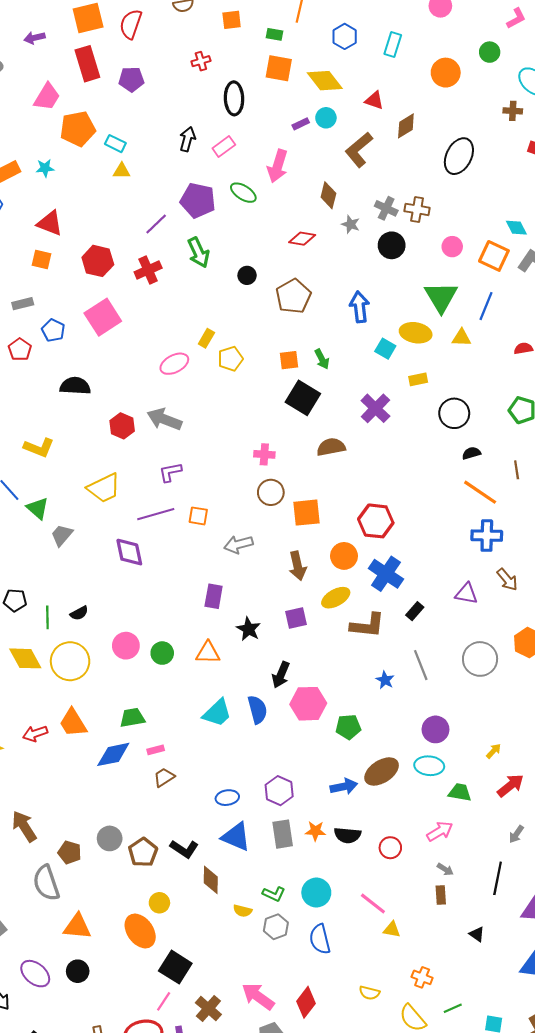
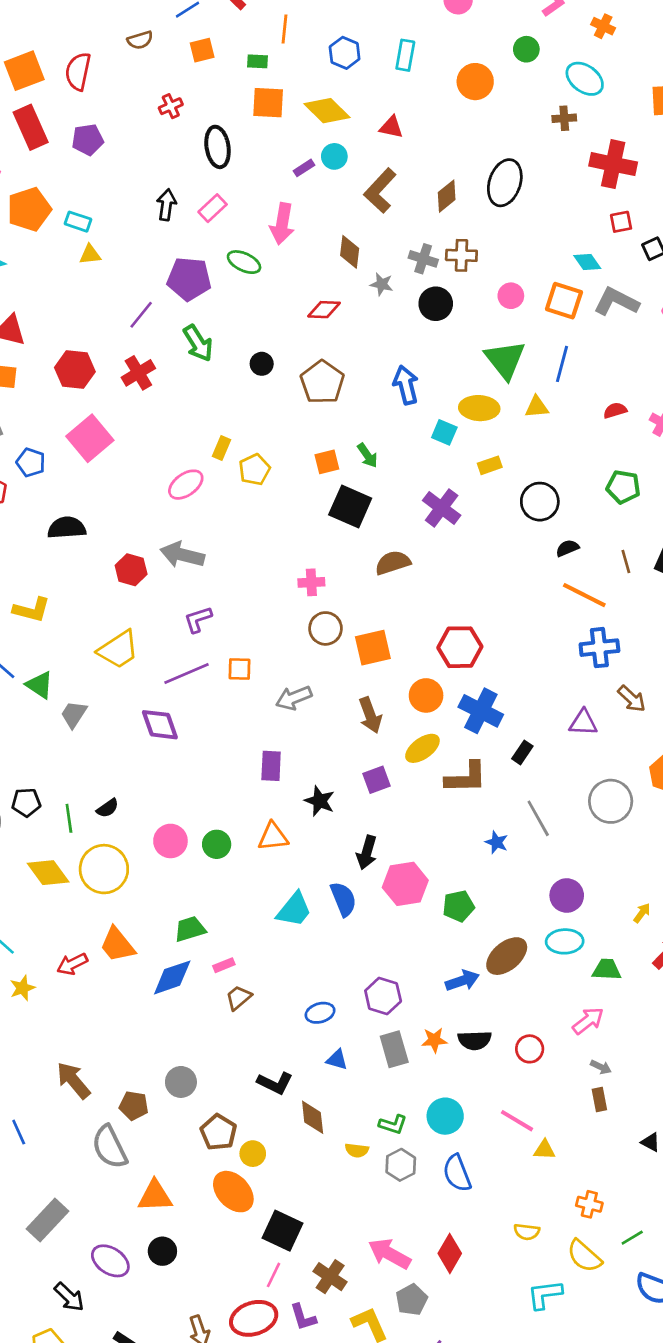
brown diamond: (406, 126) -> (447, 196), moved
blue triangle: (236, 837) -> (337, 1060), size x0.6
brown pentagon: (143, 852) -> (218, 1132), moved

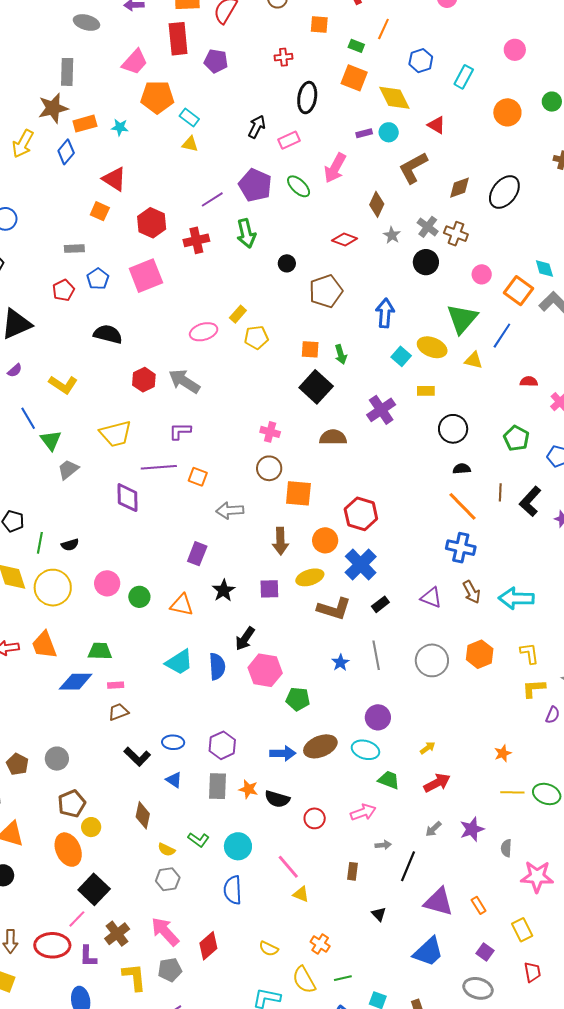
gray arrow: (601, 1067) -> (383, 845), moved, turned -49
black L-shape: (275, 1083) -> (137, 757), moved
gray hexagon: (401, 1165) -> (168, 879), moved

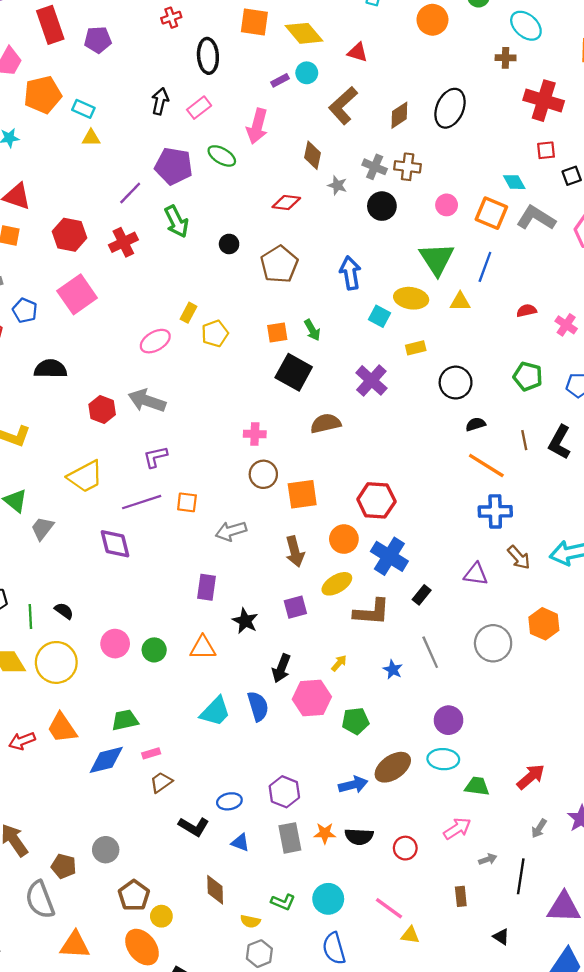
black semicircle: (70, 545) -> (64, 611), turned -114
yellow arrow: (428, 748) -> (339, 663), moved

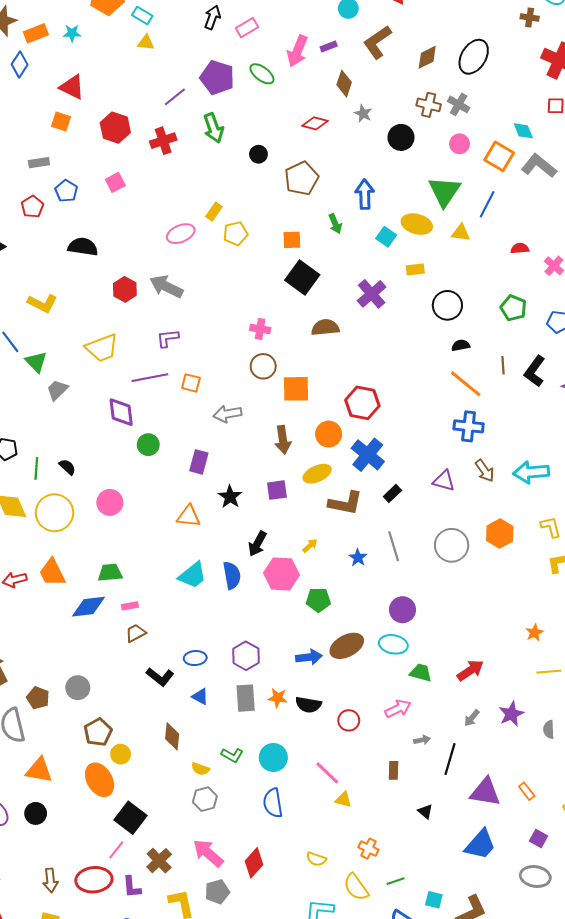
purple rectangle: (280, 80) -> (329, 47), moved
gray cross: (375, 167) -> (459, 104), moved
pink square: (77, 294) -> (115, 182), size x0.6
green arrow: (312, 330) -> (335, 224), moved
green circle: (154, 650) -> (148, 445), moved

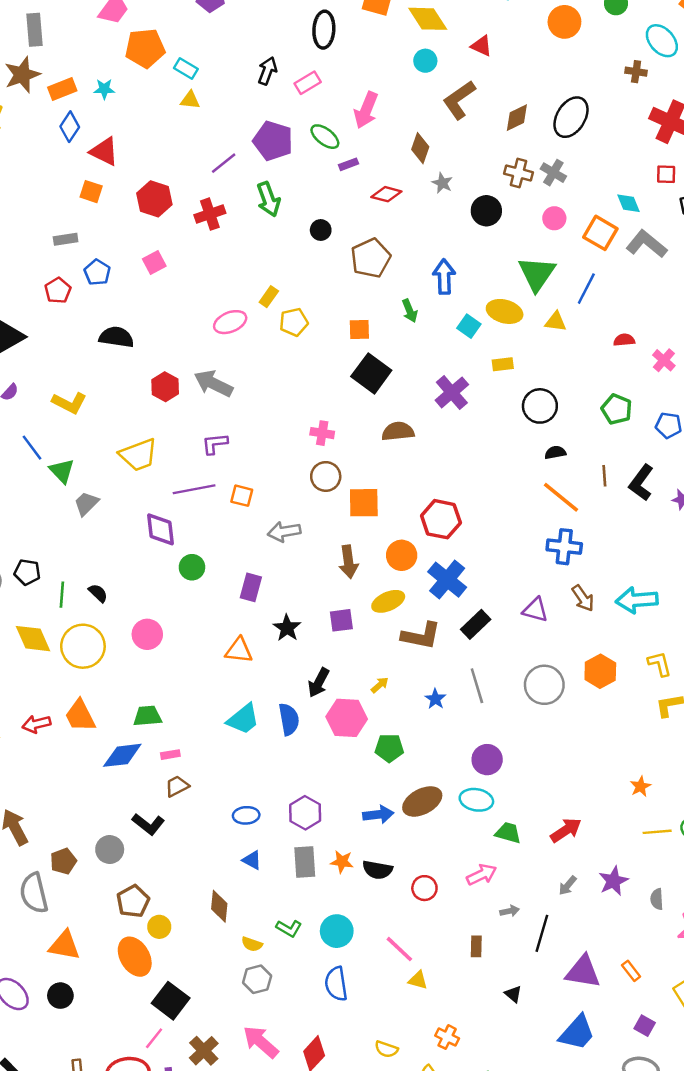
purple rectangle: (329, 47) -> (349, 164), moved
blue diamond: (20, 64) -> (70, 127), moved
black rectangle: (392, 493) -> (476, 624), size x1.4
black L-shape: (160, 677) -> (148, 824), moved
brown pentagon: (38, 698) -> (63, 861), turned 30

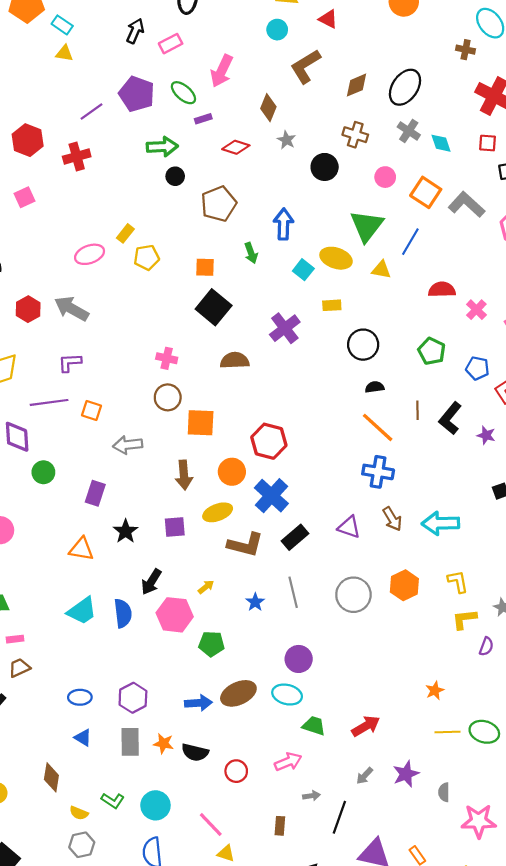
gray cross: (553, 173) -> (409, 131), moved
green arrow: (268, 199) -> (162, 147), moved, turned -76
cyan diamond: (628, 203) -> (441, 143), moved
red semicircle: (624, 340) -> (442, 290), size x1.4

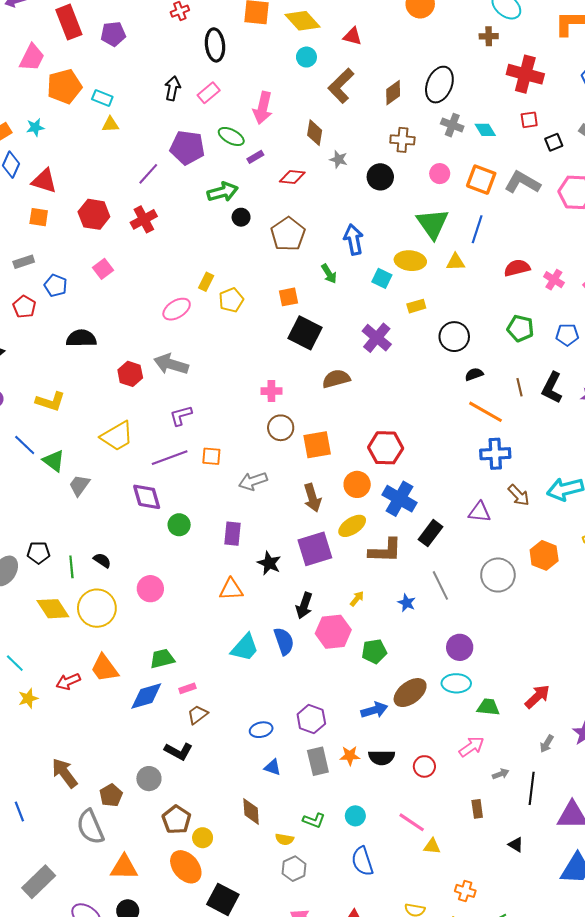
purple square: (175, 527) -> (315, 549), size x1.6
cyan circle: (155, 805) -> (355, 816), size x0.7

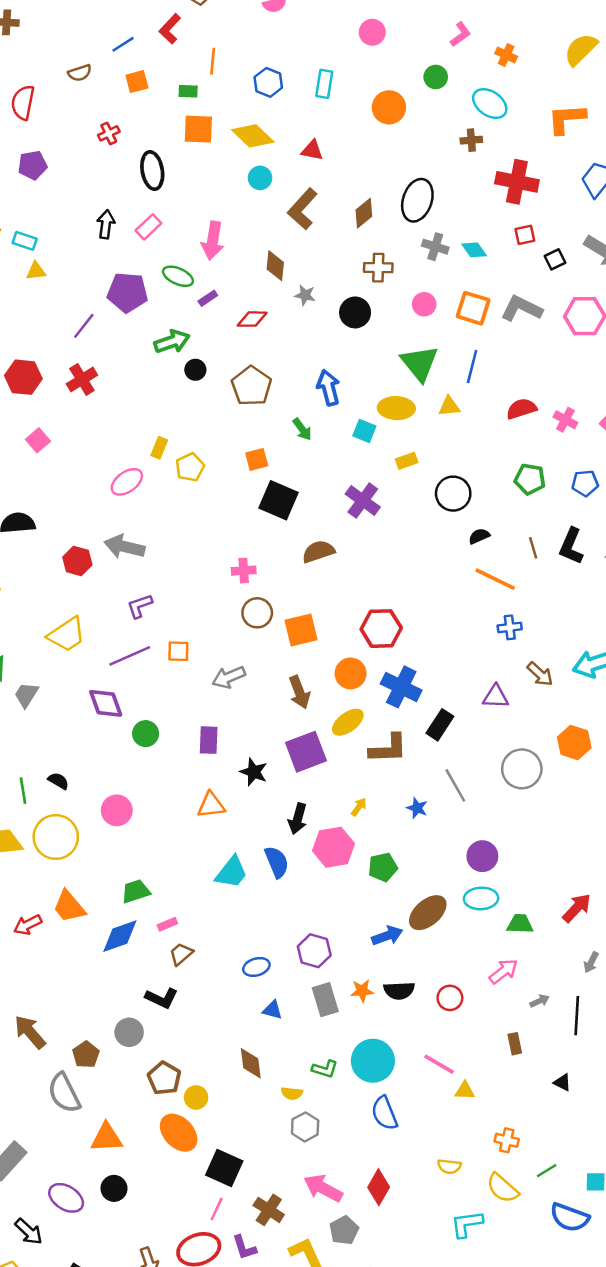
blue cross: (495, 454) -> (510, 627), size x0.7
cyan circle: (355, 816) -> (373, 1061), size x1.8

